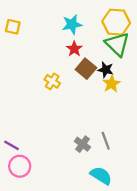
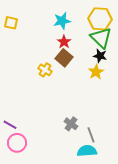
brown square: (86, 69) -> (64, 58), moved
black star: (106, 70) -> (100, 56), moved
gray line: (106, 141) -> (91, 135), moved
cyan semicircle: (101, 176) -> (87, 151), turned -36

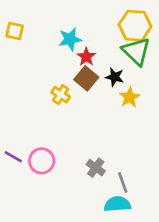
cyan star: (62, 21) -> (70, 39), moved
black star: (100, 56) -> (115, 77), moved
purple line: (10, 125) -> (13, 157), moved
pink circle: (17, 143) -> (42, 161), moved

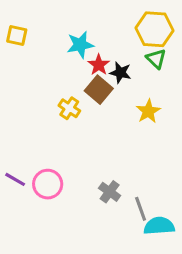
green triangle: (136, 51) -> (156, 59), size x0.6
black star: (115, 77) -> (120, 73), moved
cyan semicircle: (117, 204) -> (159, 226), moved

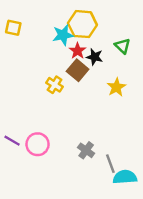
yellow hexagon: (154, 29) -> (82, 24), moved

